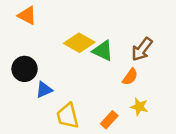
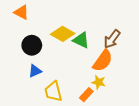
black circle: (25, 69) -> (32, 45), moved
orange semicircle: (130, 77) -> (103, 61), size x1.6
yellow star: (139, 107) -> (99, 82), moved

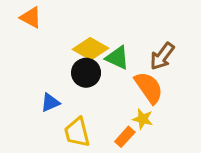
black circle: (32, 45) -> (86, 73), moved
orange semicircle: (103, 61) -> (149, 88), turned -70

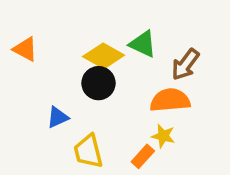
orange triangle: (31, 17) -> (25, 49), moved
green triangle: (117, 58) -> (143, 44), moved
orange semicircle: (149, 88) -> (170, 100), turned -60

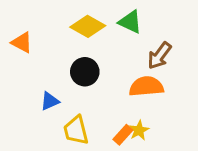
green triangle: (143, 44) -> (130, 22), moved
yellow diamond: (104, 56) -> (88, 26), moved
yellow star: (163, 136) -> (139, 130), moved, turned 30

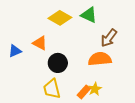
orange triangle: (22, 42) -> (40, 43), moved
black circle: (85, 72) -> (58, 63), moved
blue triangle: (50, 101) -> (15, 51), moved

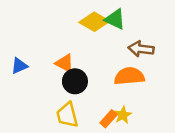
yellow diamond: (60, 18) -> (94, 22), moved
brown arrow: (109, 38) -> (141, 49), turned 60
orange triangle: (40, 43) -> (65, 63), moved

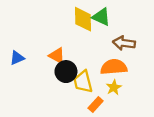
yellow diamond: (94, 22) -> (83, 19), turned 60
yellow trapezoid: (67, 115) -> (83, 82), moved
yellow star: (123, 115) -> (114, 87), moved

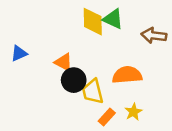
brown arrow: (124, 43) -> (154, 36), moved
blue triangle: (17, 58) -> (19, 53), moved
yellow star: (114, 87) -> (133, 112), moved

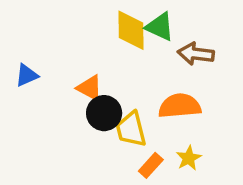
brown arrow: (154, 36) -> (196, 54), moved

